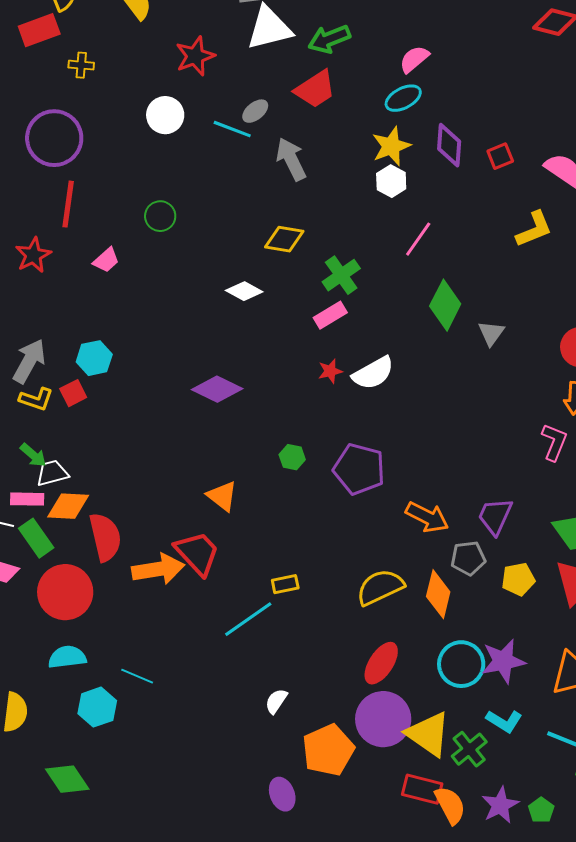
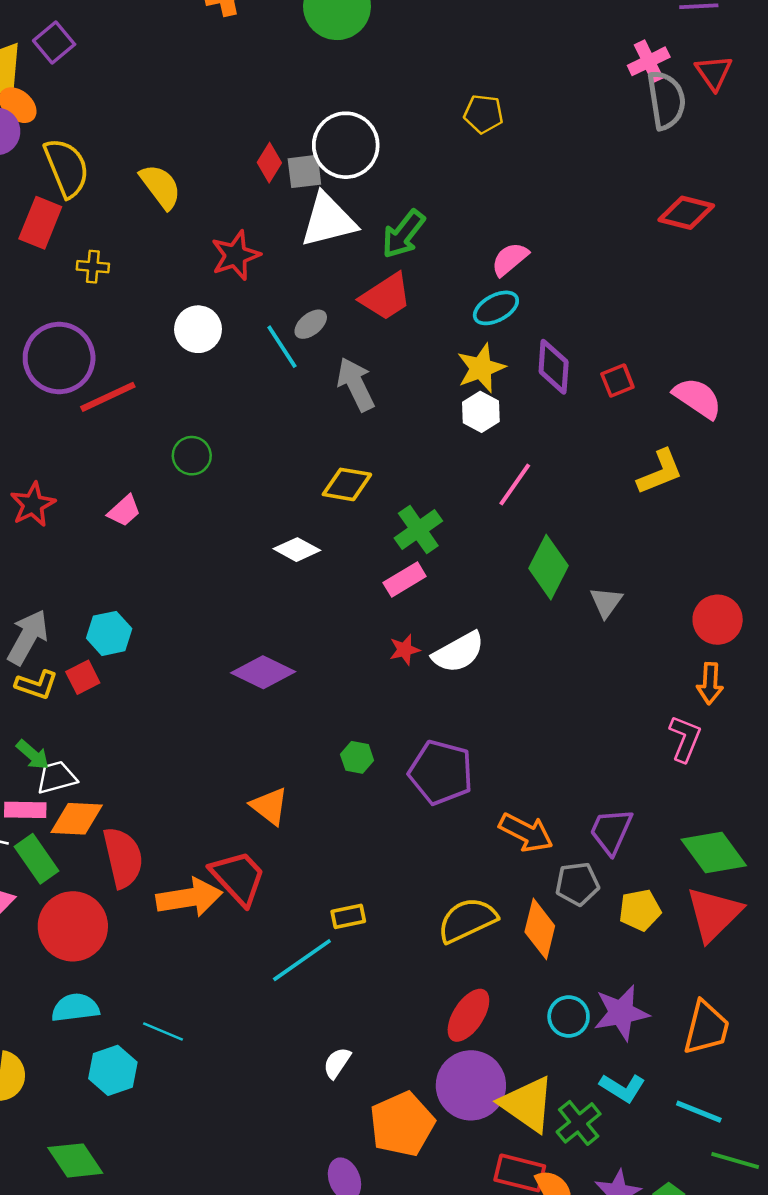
red rectangle: (39, 30) -> (40, 223), turned -48
green arrow: (329, 39) -> (403, 234), turned -30
cyan line: (232, 129) -> (282, 347), turned 36
red line: (68, 204) -> (108, 397), moved, turned 57
cyan circle: (461, 664) -> (569, 1016), size x0.7

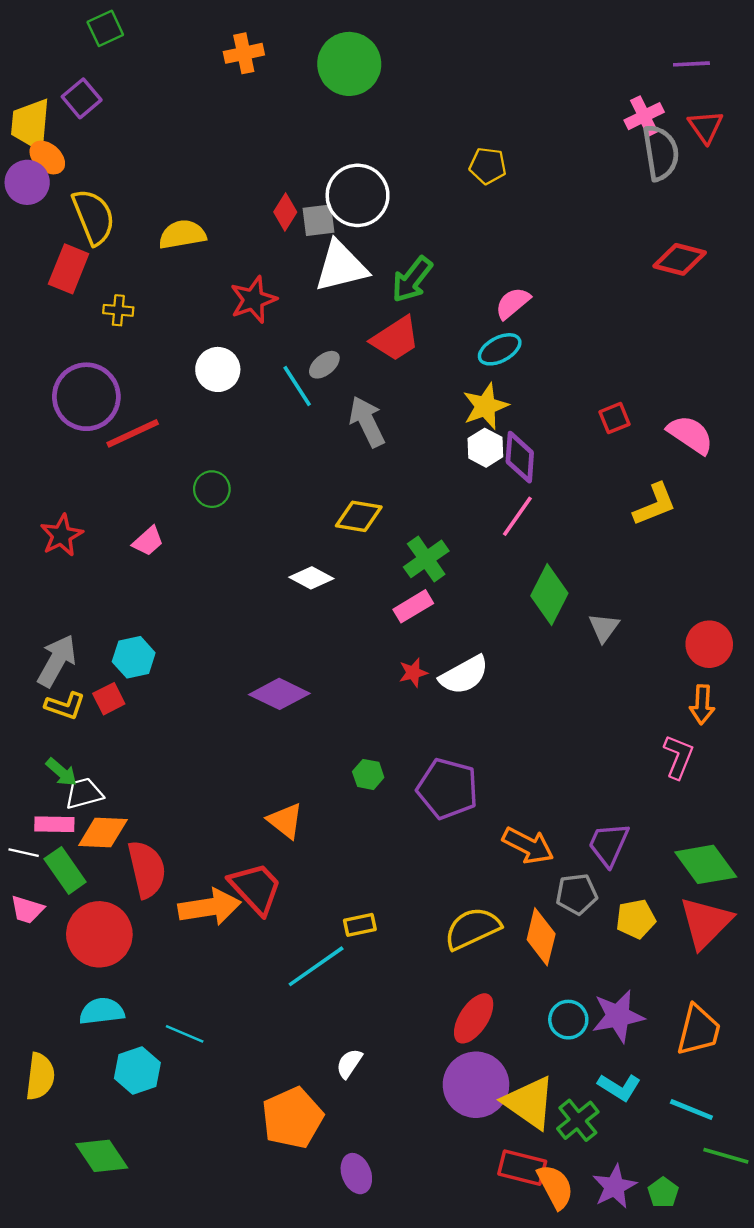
yellow semicircle: (160, 186) -> (182, 234), turned -63
purple diamond: (554, 367) -> (520, 457), moved
orange pentagon: (402, 1124) -> (292, 1118), moved

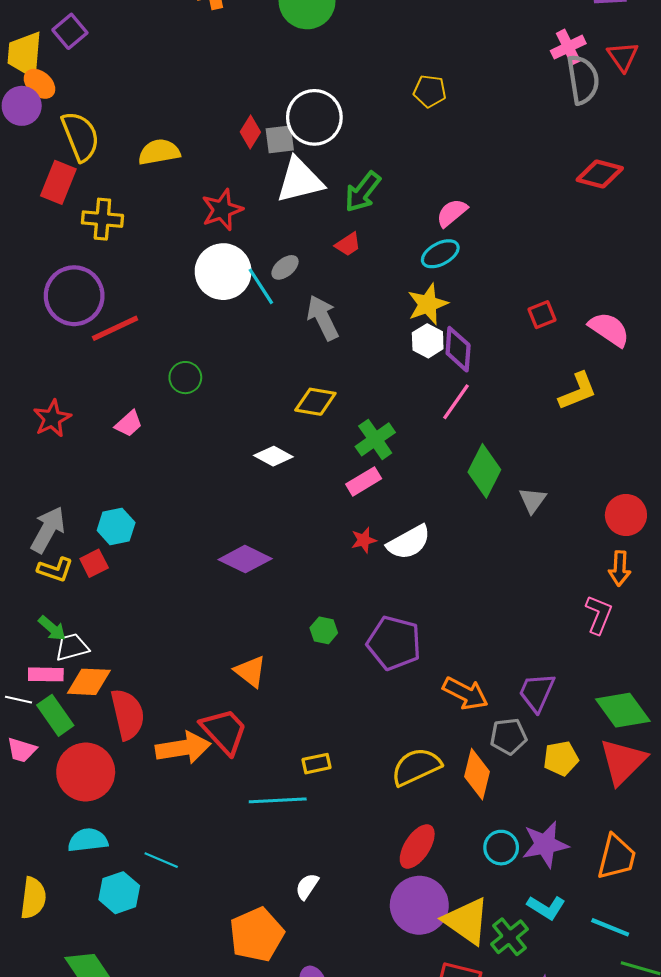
yellow cross: (118, 310) -> (102, 219), size x1.5
red trapezoid: (395, 339) -> (348, 244), size x0.6
white circle: (218, 369) -> (223, 272), moved, size x1.4
cyan line: (316, 966) -> (278, 800), turned 32

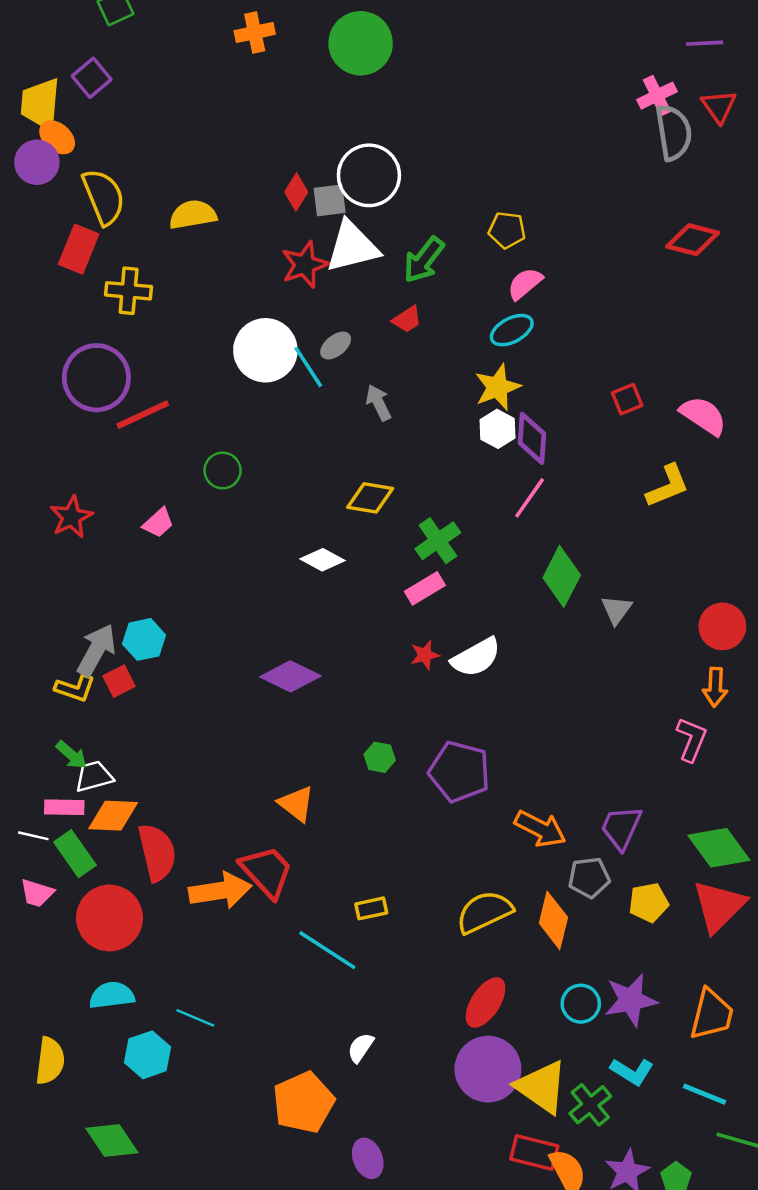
yellow pentagon: (430, 91) -> (507, 230), moved
red star: (222, 210) -> (305, 265), moved
gray arrow: (323, 318) -> (378, 403), size x0.7
gray arrow: (48, 530) -> (96, 650), moved
cyan line: (278, 800) -> (327, 950), turned 36

